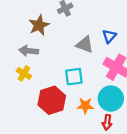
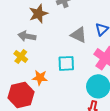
red hexagon: (52, 100) -> (21, 95), moved
orange star: (85, 106) -> (40, 78), moved

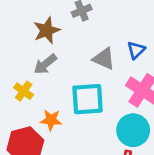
gray arrow: (27, 36) -> (45, 64), moved, turned -48
cyan square: (66, 63) -> (88, 99), size x1.4

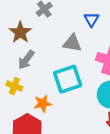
blue triangle: (136, 50) -> (92, 19), moved

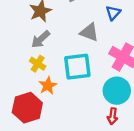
yellow cross: (14, 86) -> (38, 64), moved
orange star: (43, 104) -> (48, 86), turned -30

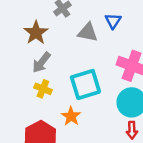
gray triangle: (89, 32) -> (88, 32), moved
orange star: (48, 86) -> (71, 116), moved

